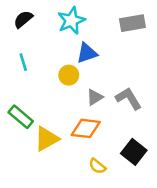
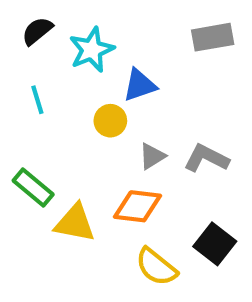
cyan star: (71, 21) -> (92, 50), moved
gray L-shape: (129, 99) -> (206, 158), turned -32
yellow triangle: (47, 139) -> (75, 223), turned 40
yellow semicircle: (97, 166) -> (156, 267), size x1.5

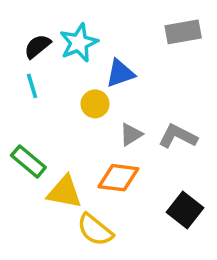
black semicircle: (37, 31) -> (37, 46), moved
yellow semicircle: (156, 267) -> (95, 230), moved

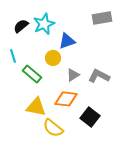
cyan line: (32, 86) -> (13, 56), moved
green rectangle: (28, 161) -> (32, 74), moved
black square: (185, 210) -> (90, 117), moved

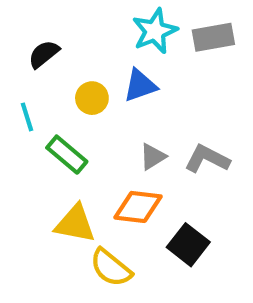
cyan star: (44, 24) -> (155, 31), moved
yellow circle: (53, 58) -> (92, 98), moved

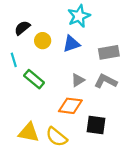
gray rectangle: (213, 37) -> (109, 52), moved
yellow circle: (92, 98) -> (43, 41), moved
yellow triangle: (75, 224) -> (29, 133), moved
black square: (188, 245) -> (96, 125), turned -30

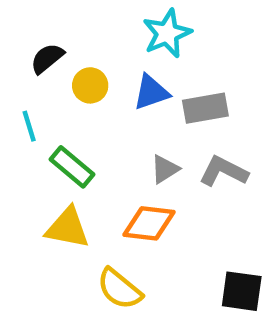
gray rectangle: (109, 52) -> (205, 108), moved
black square: (96, 125) -> (242, 291), moved
yellow triangle: (29, 133) -> (68, 228), moved

